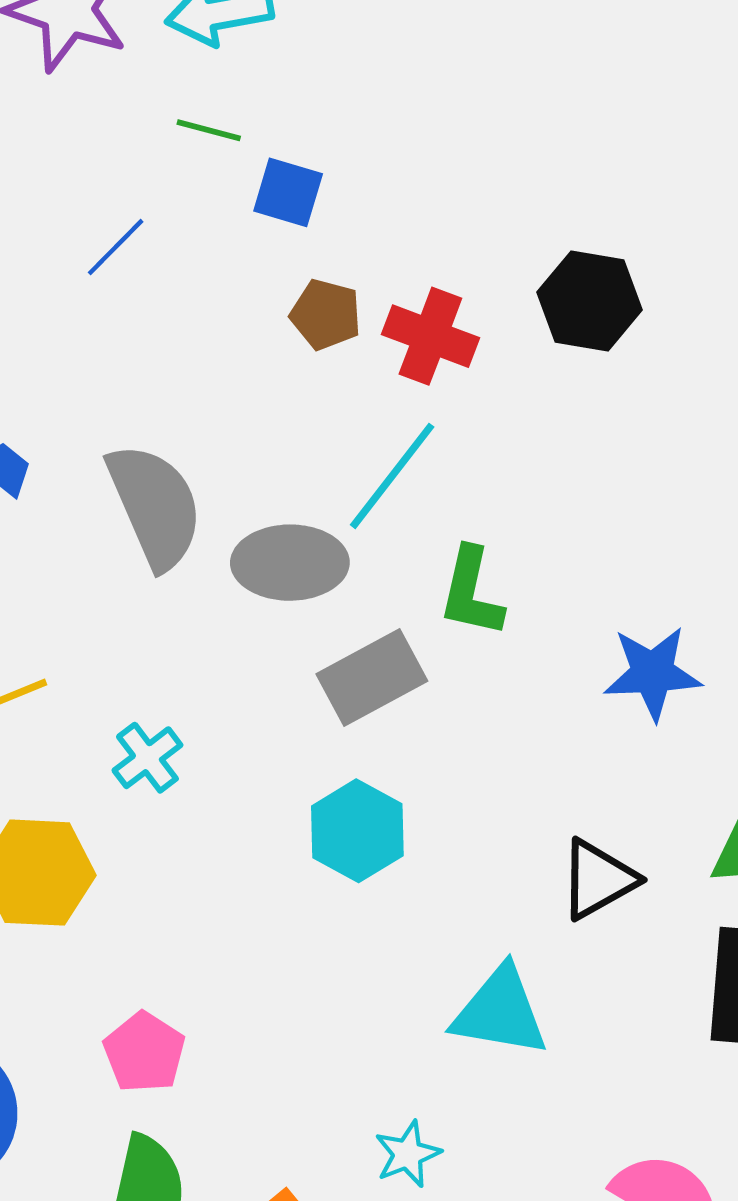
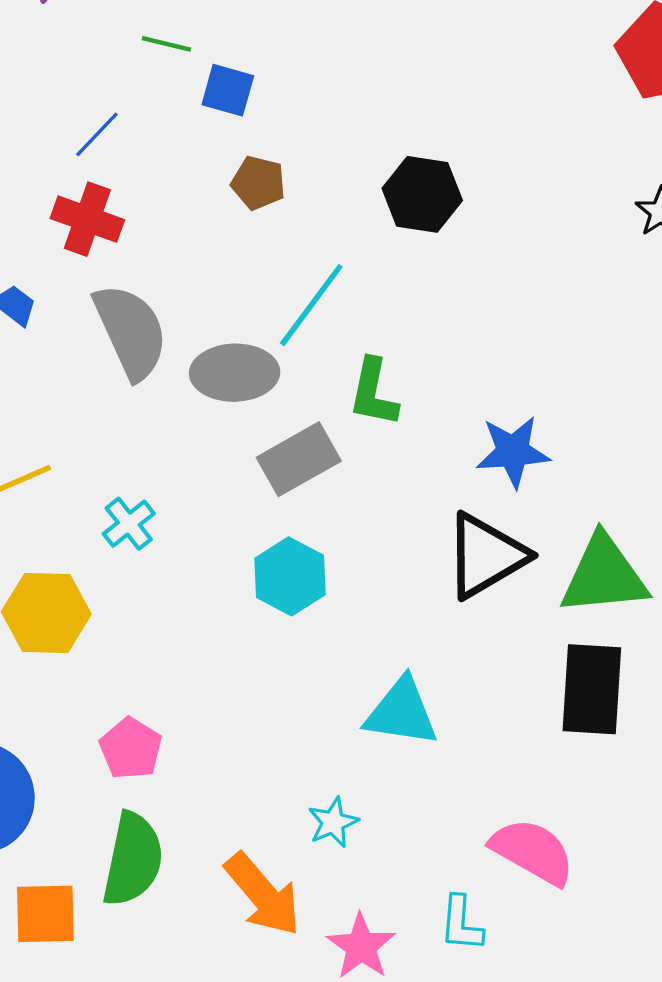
black hexagon: (590, 301) -> (422, 194), moved
red cross: (430, 336) -> (87, 219), moved
black triangle: (598, 879) -> (486, 556), moved, size x1.4

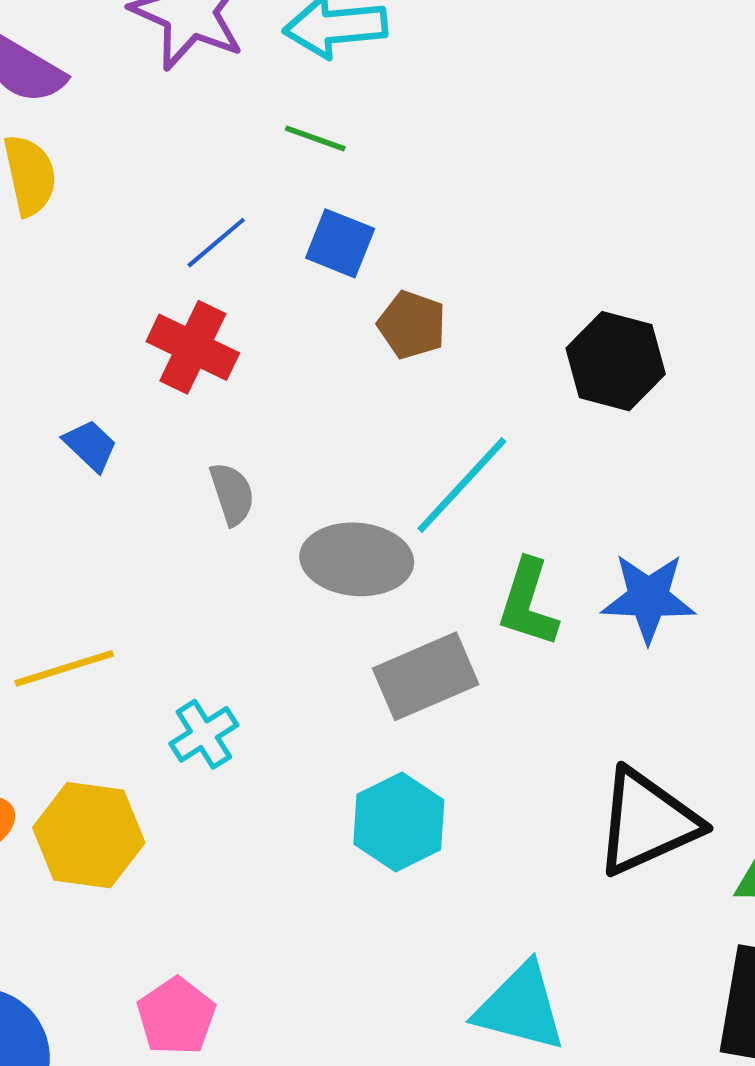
blue square: (228, 90) -> (340, 243), moved
gray semicircle: (131, 331) -> (232, 494), size x0.5
blue star: (513, 452) -> (648, 598), moved

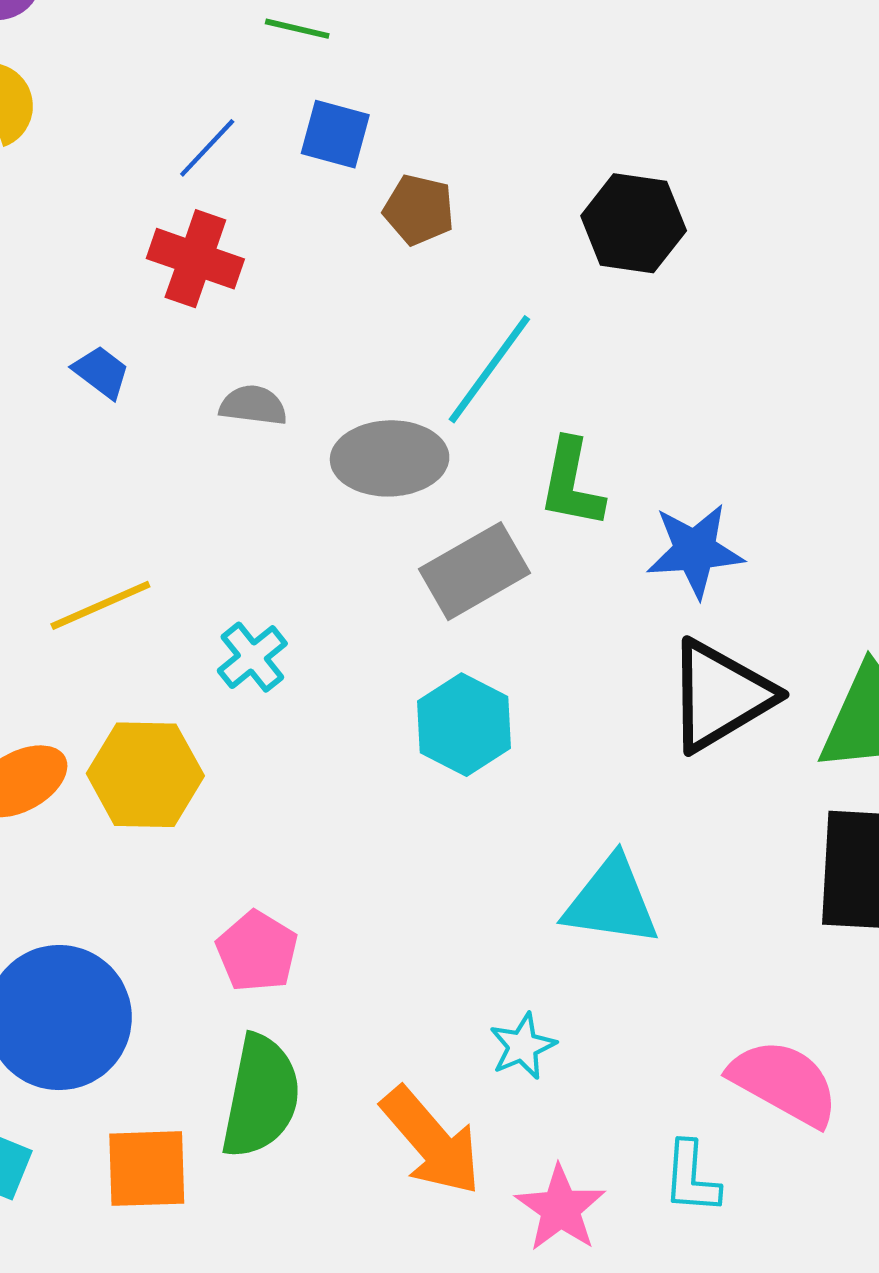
gray semicircle: (232, 494) -> (253, 405), turned -58
blue star: (648, 598) -> (695, 551), moved

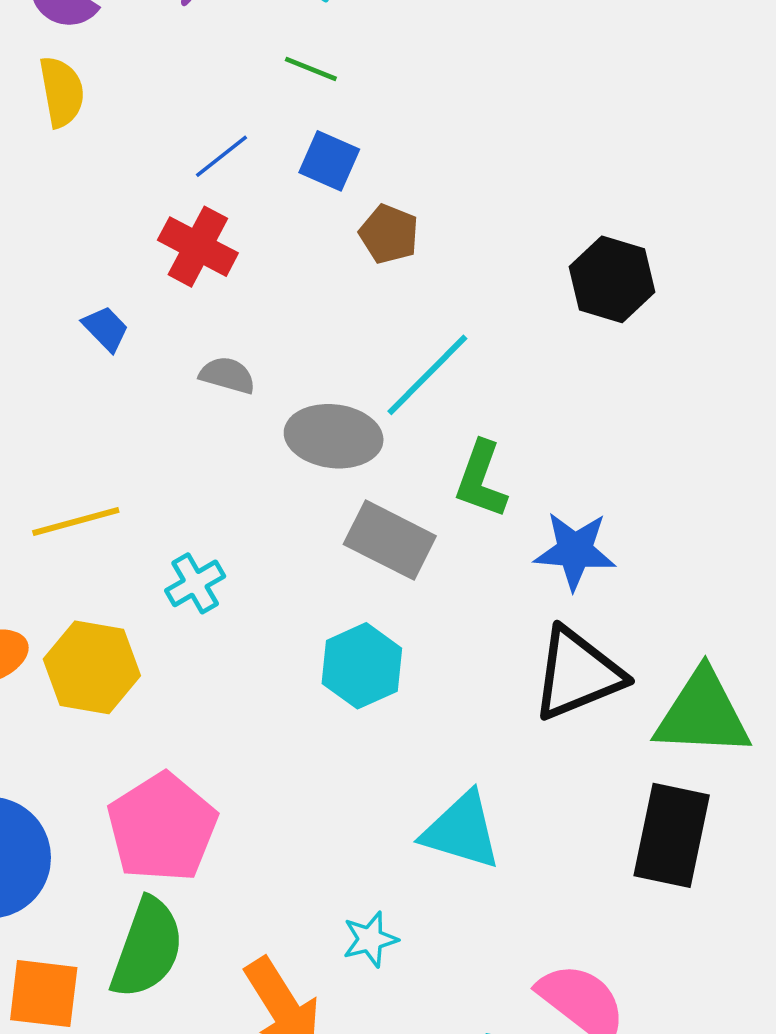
black hexagon: (634, 223) -> (612, 279), moved
gray rectangle: (474, 571) -> (390, 540), turned 48
pink pentagon: (257, 951) -> (162, 828), size x1.6

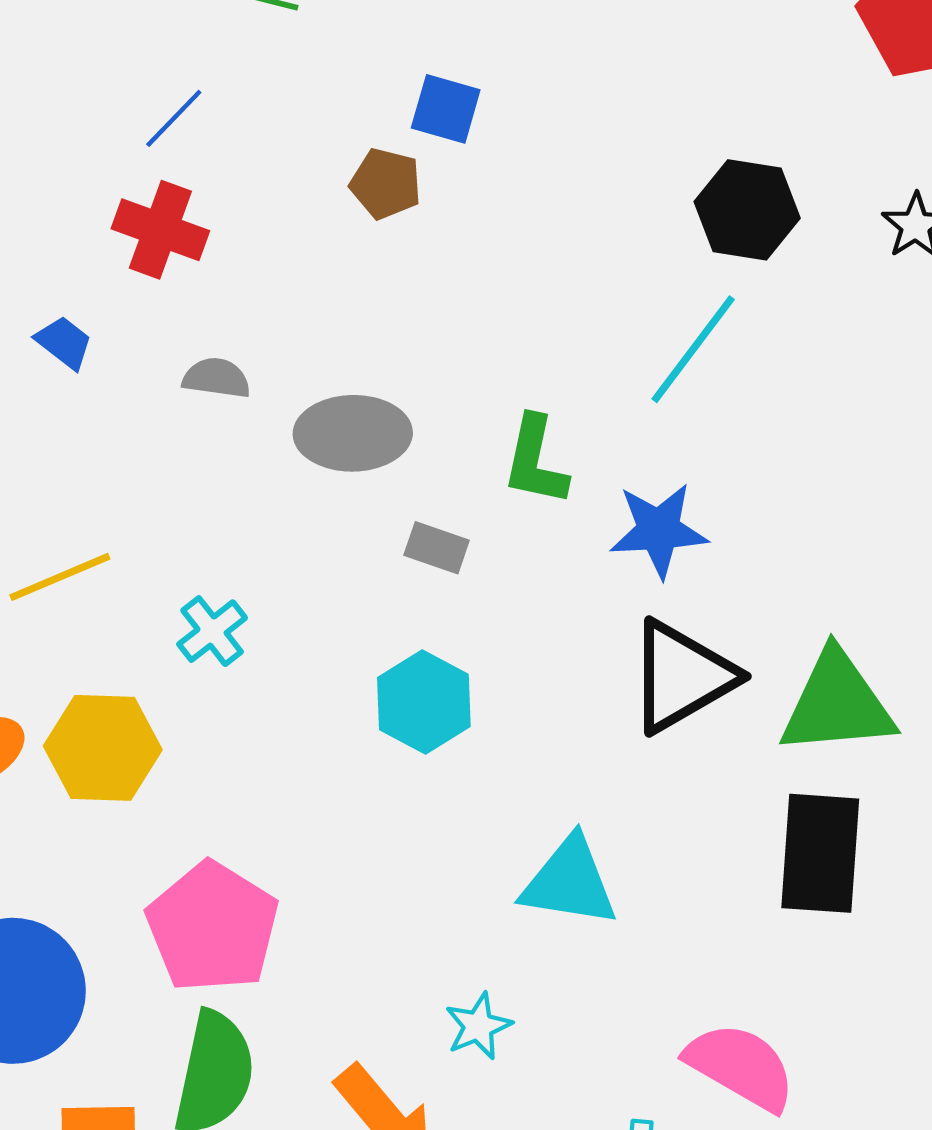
blue square: (329, 161) -> (446, 109), moved
black hexagon: (612, 279) -> (747, 210), moved
cyan line: (427, 375) -> (693, 349), moved
gray rectangle: (390, 540) -> (437, 548), size x0.6

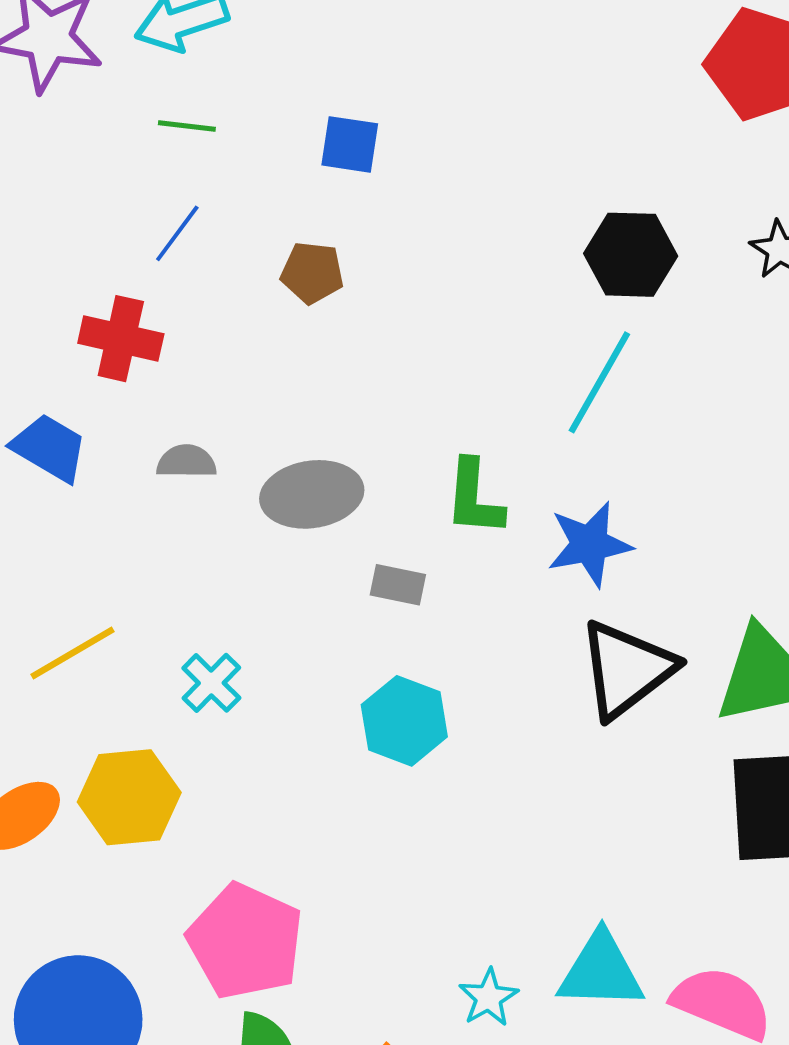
blue square: (446, 109) -> (350, 144), moved
blue line: (174, 118) -> (177, 233), moved
blue trapezoid: (64, 342) -> (49, 448), size x1.5
cyan triangle: (569, 882) -> (601, 971), moved

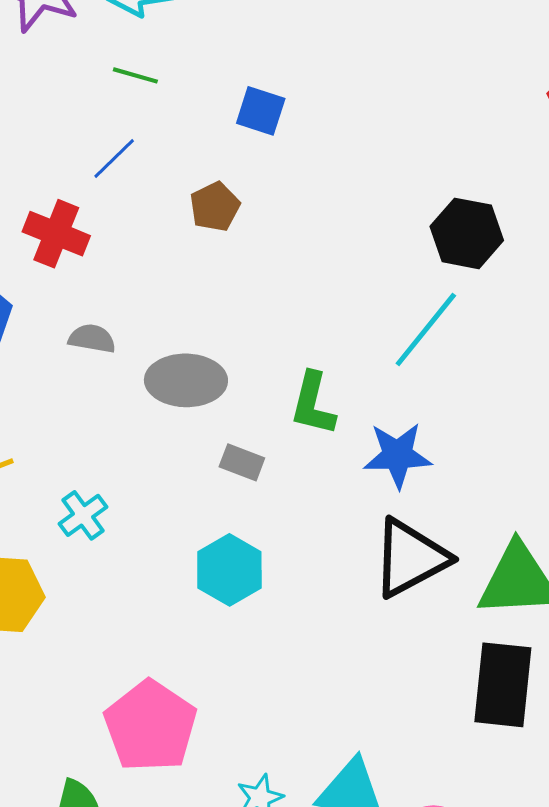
brown pentagon: (312, 273) -> (215, 207), turned 30
pink pentagon: (245, 941) -> (150, 726), moved

